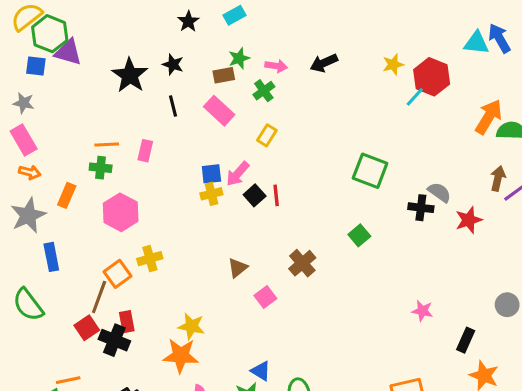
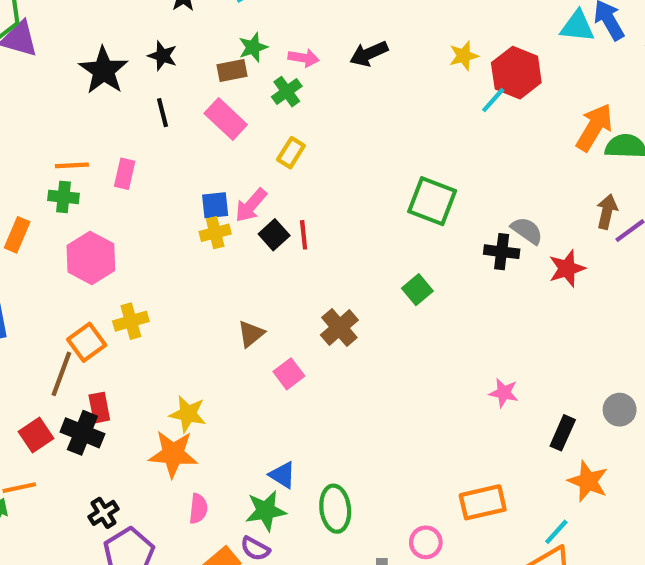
gray circle: (507, 305) -> (620, 410), moved
red square: (87, 328) -> (36, 435), moved

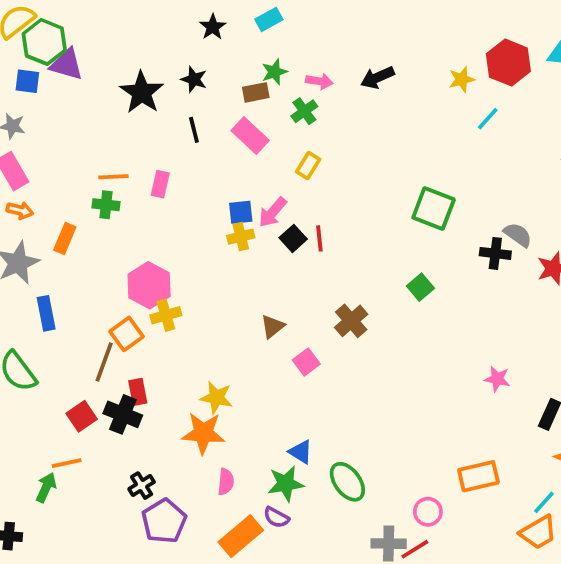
red hexagon: (516, 73) -> (508, 63), moved
pink hexagon: (91, 258) -> (149, 285), moved
green ellipse: (335, 509) -> (347, 482), turned -30

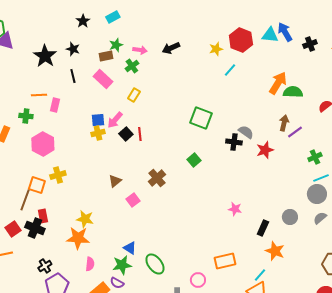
orange line: (113, 177) -> (39, 95), moved
pink hexagon: (149, 285) -> (43, 144), moved
orange square: (127, 334) -> (37, 185), turned -36

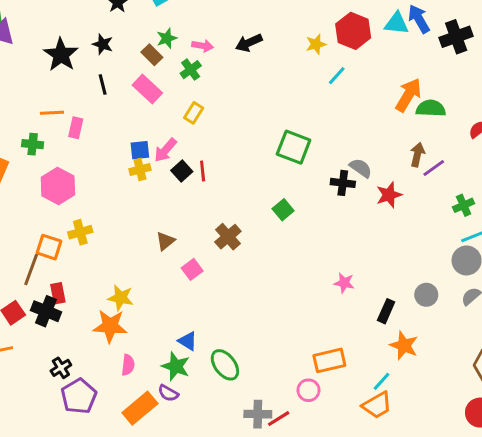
black cross: (310, 44) -> (456, 37), size x1.5
brown rectangle: (106, 56) -> (152, 55), turned 56
green star: (122, 265) -> (176, 366), turned 30
pink circle: (198, 280) -> (308, 390), moved

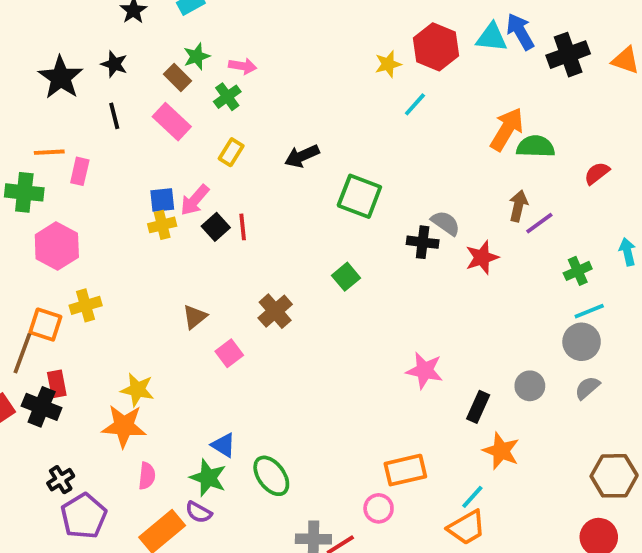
black arrow: (249, 43) -> (302, 156), moved
green cross: (33, 144) -> (24, 192), size x1.4
pink star: (344, 283) -> (425, 371), size x1.4

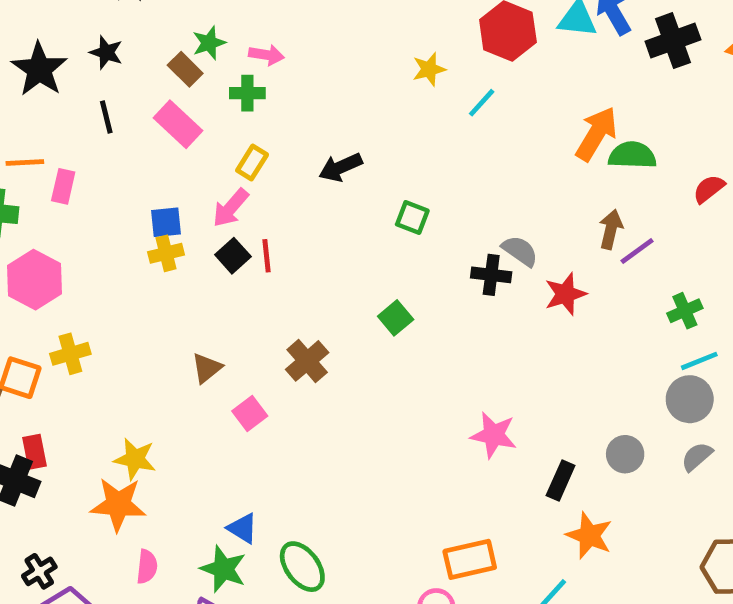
yellow star: (388, 64) -> (429, 69), moved
green cross: (227, 97) -> (247, 93), turned 36
green square: (359, 196) -> (412, 217), size x0.6
pink arrow: (195, 200) -> (231, 208), moved

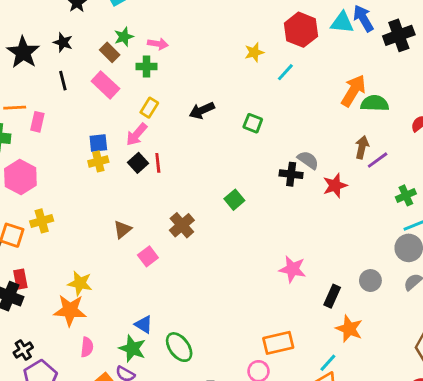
green square: (412, 217) -> (253, 123), moved

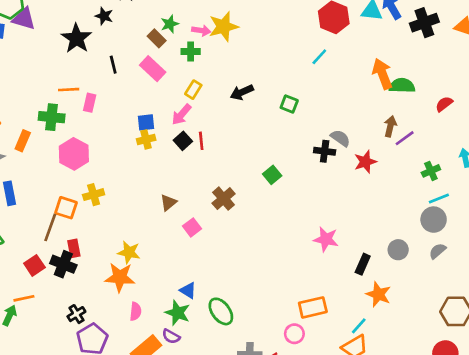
black star: (63, 42) -> (104, 16), moved
yellow star: (254, 52) -> (224, 27), moved, size x1.6
orange arrow: (353, 91) -> (382, 74), turned -52

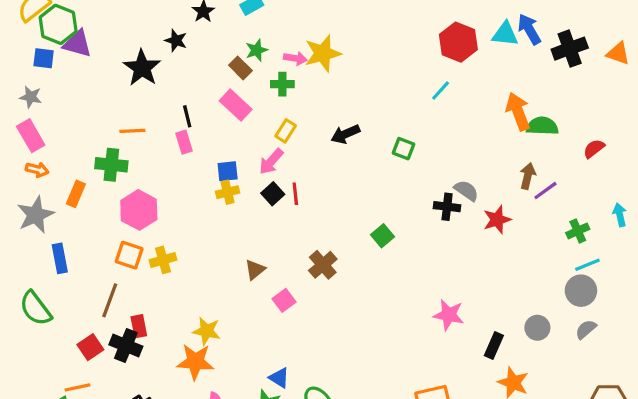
black line: (113, 65) -> (187, 116), moved
pink rectangle: (90, 103) -> (184, 142), moved, turned -30
orange square: (66, 208) -> (129, 255), moved

